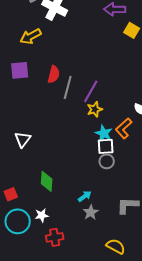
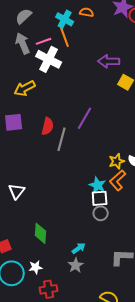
purple line: (91, 91) -> (85, 118), moved
yellow star: (95, 109) -> (117, 161), moved
gray star: (91, 212) -> (76, 265), moved

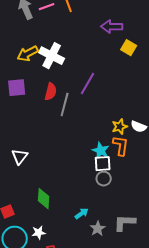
white cross: (49, 59) -> (52, 56), moved
orange L-shape: (118, 180) -> (121, 146), turned 140
gray star: (76, 265) -> (98, 229), moved

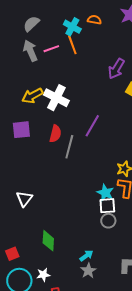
purple arrow: (112, 27) -> (116, 69), turned -60
gray star: (98, 229) -> (88, 271), moved

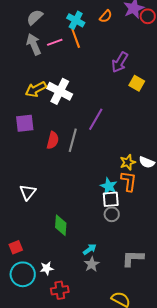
orange semicircle: (94, 20) -> (106, 16), moved, turned 120
red semicircle: (55, 134) -> (53, 140), moved
green diamond: (48, 241) -> (61, 225), moved

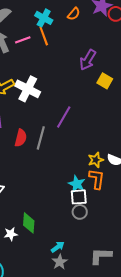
white star: (47, 268) -> (11, 234), moved

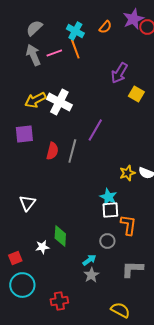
orange L-shape: (97, 179) -> (128, 225), moved
gray circle: (80, 212) -> (107, 241), moved

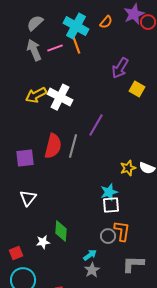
cyan cross: (75, 31) -> (76, 26), size x1.4
purple square: (24, 134) -> (25, 158), moved
red semicircle: (52, 151) -> (53, 146), size x1.4
cyan star: (108, 197) -> (109, 192), turned 30
orange L-shape: (128, 225) -> (122, 231), moved

